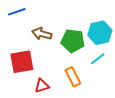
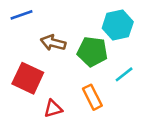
cyan hexagon: (100, 33) -> (118, 25), moved
red square: (22, 62) -> (28, 78), turned 35

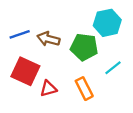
blue line: (21, 15) -> (20, 34), moved
red triangle: (53, 109) -> (48, 89), moved

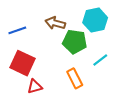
brown arrow: (48, 39) -> (55, 23), moved
red triangle: (48, 89) -> (35, 87), moved

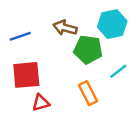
red square: (22, 63) -> (26, 75), turned -30

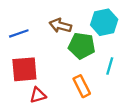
cyan line: (118, 71) -> (110, 66), turned -36

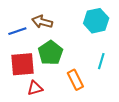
brown arrow: (60, 26) -> (42, 22), moved
green pentagon: (82, 46) -> (50, 53), moved, turned 30

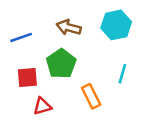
brown arrow: (42, 22) -> (69, 27), moved
red square: (23, 64) -> (27, 77), size x0.7

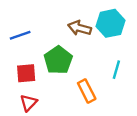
brown arrow: (69, 27) -> (80, 28), moved
red triangle: (42, 106) -> (28, 103), moved, turned -30

